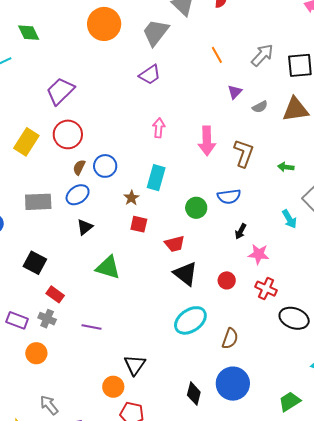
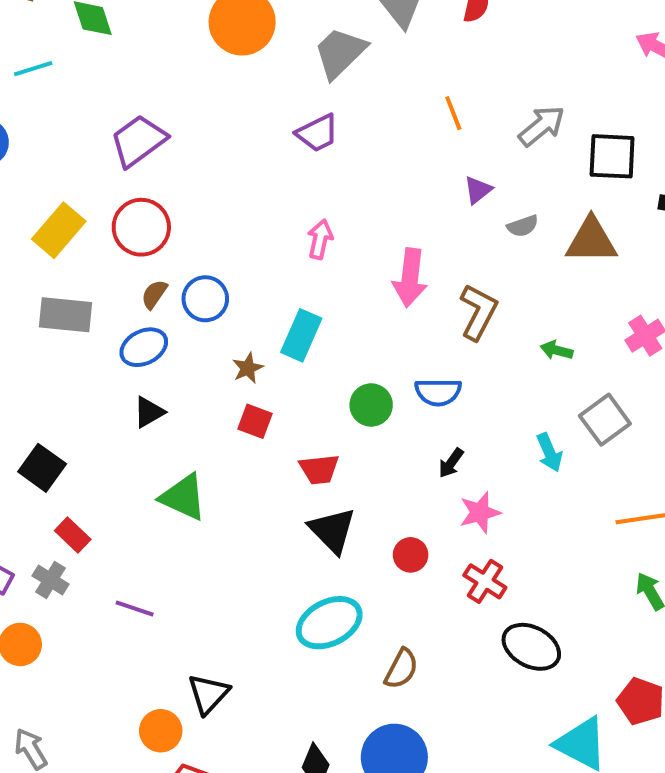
gray rectangle: (38, 202) -> (66, 315), moved
pink star: (259, 254) -> (480, 512), turned -30

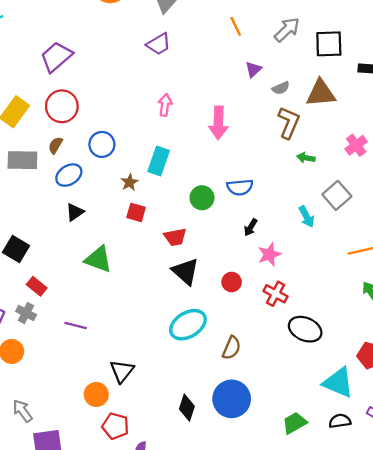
brown semicircle: (154, 294) -> (55, 145), moved
brown L-shape: (478, 312) -> (289, 123), moved

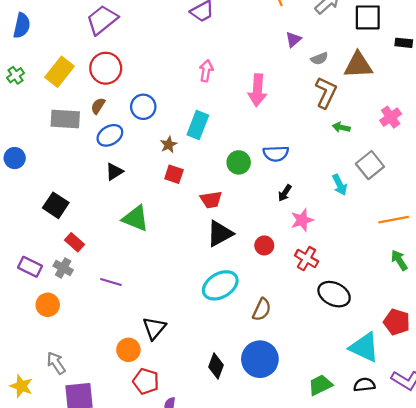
black triangle: (185, 272) -> (220, 234), turned 48

